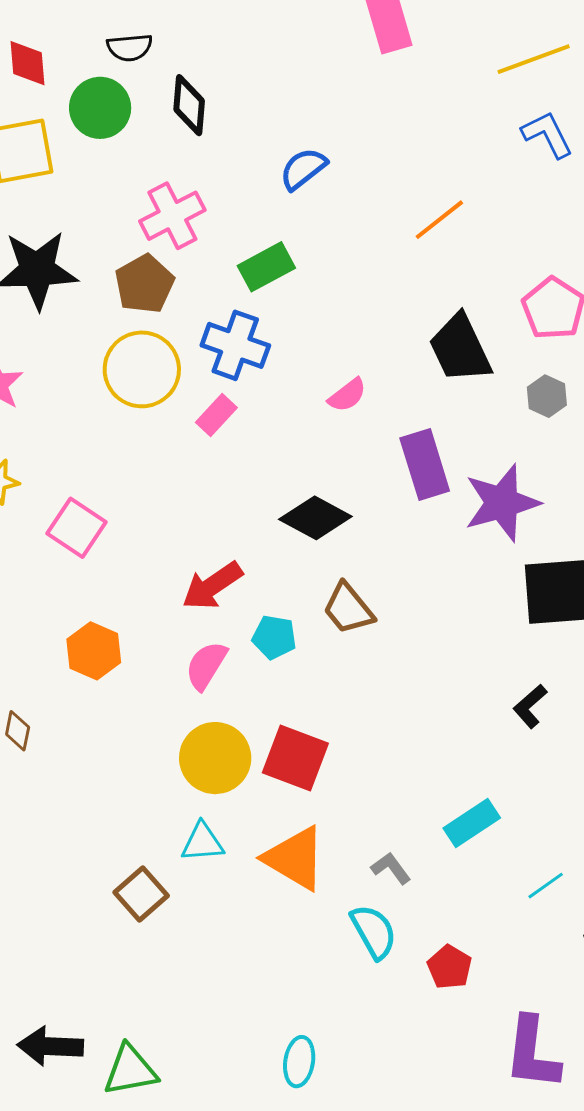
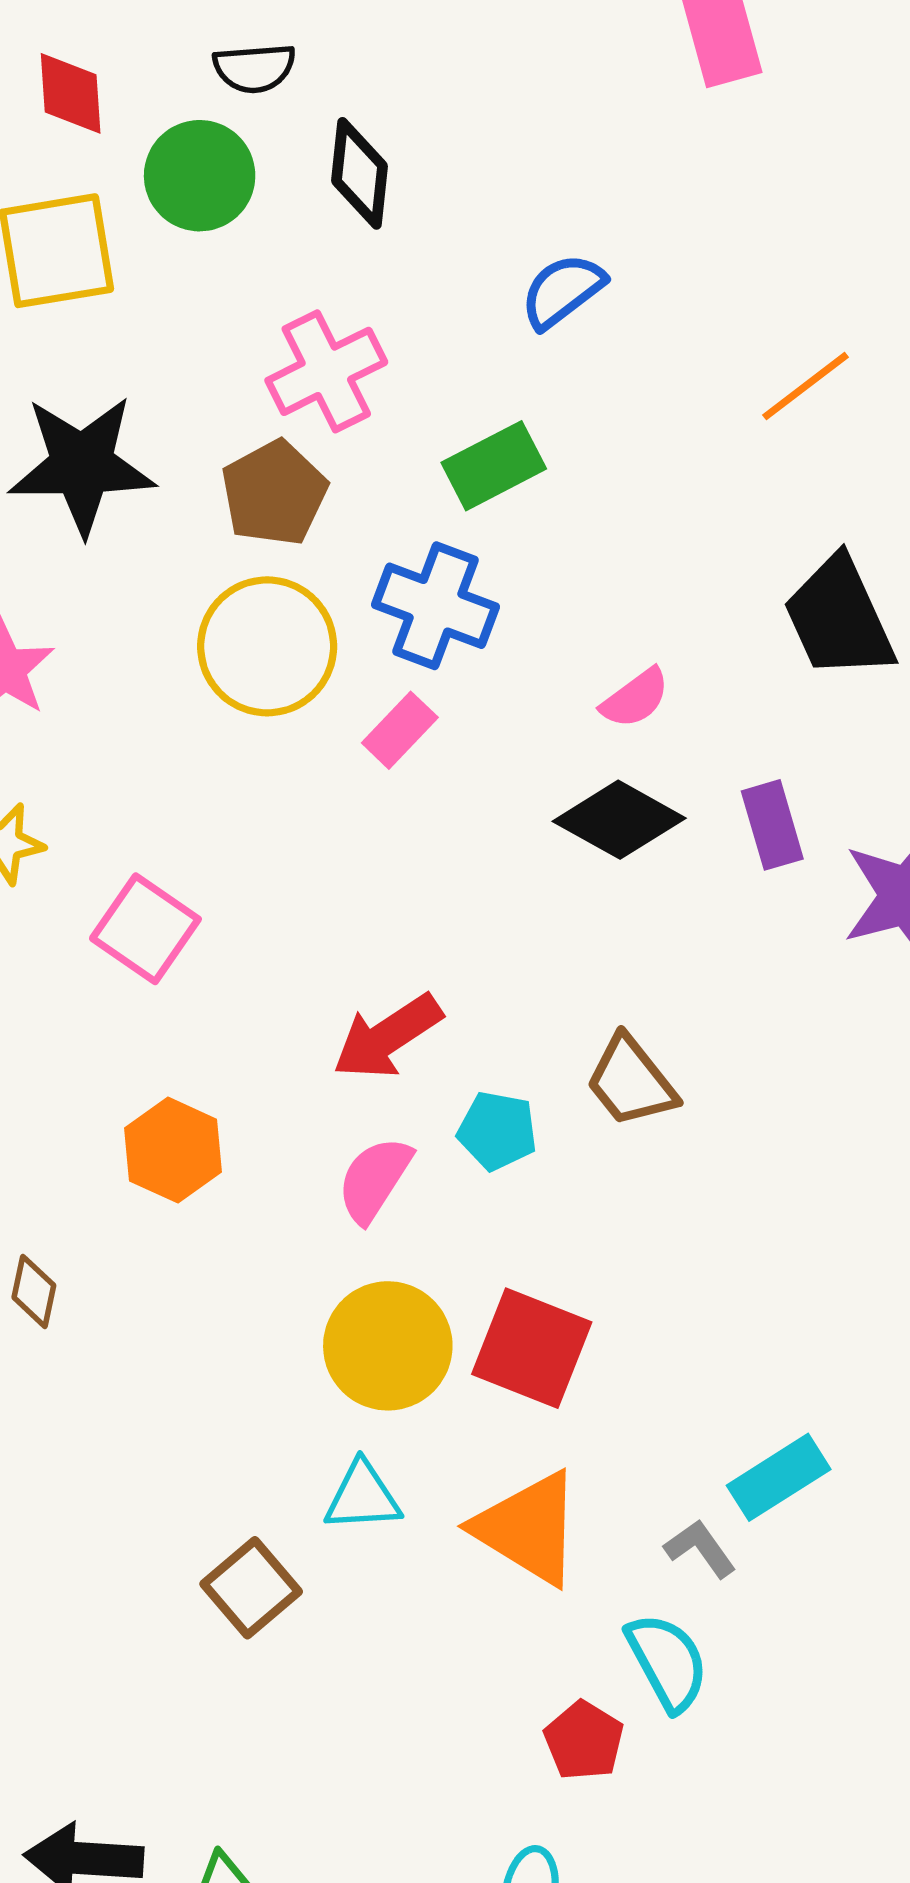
purple rectangle: (425, 464) -> (772, 825), size x0.7
black diamond: (315, 518) -> (619, 820), moved
cyan rectangle: (472, 823) -> (779, 1477), moved
red pentagon: (449, 967) -> (584, 1741), moved

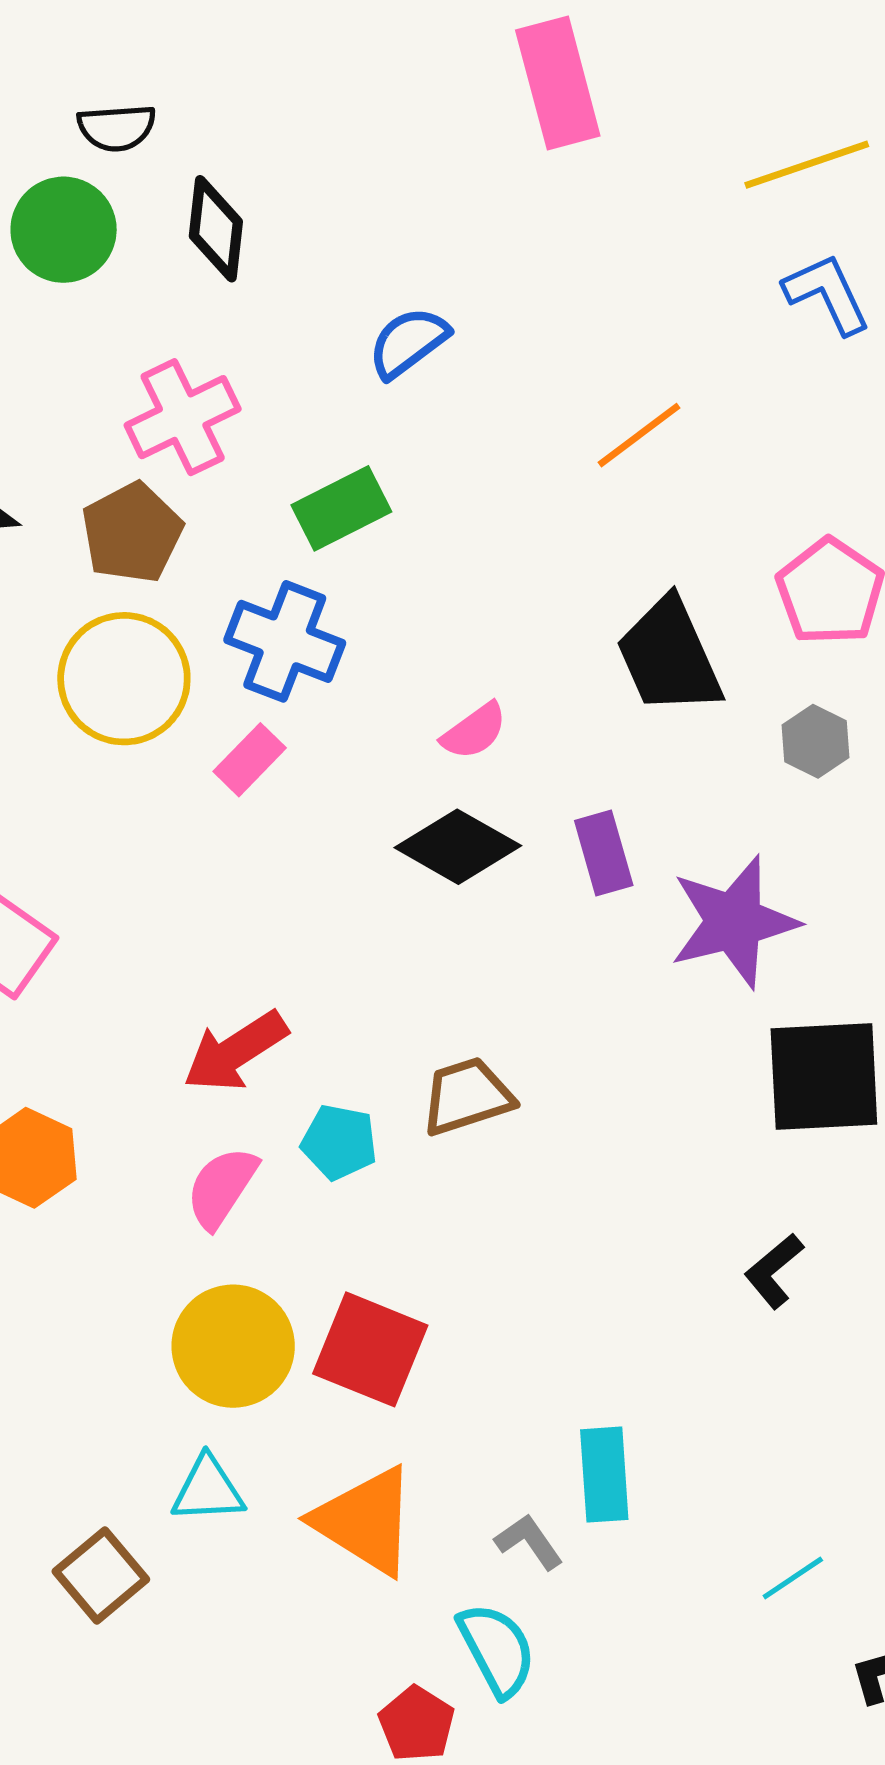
brown trapezoid: (631, 1081) -> (467, 1096), turned 110
cyan rectangle: (779, 1477) -> (604, 1475), turned -62

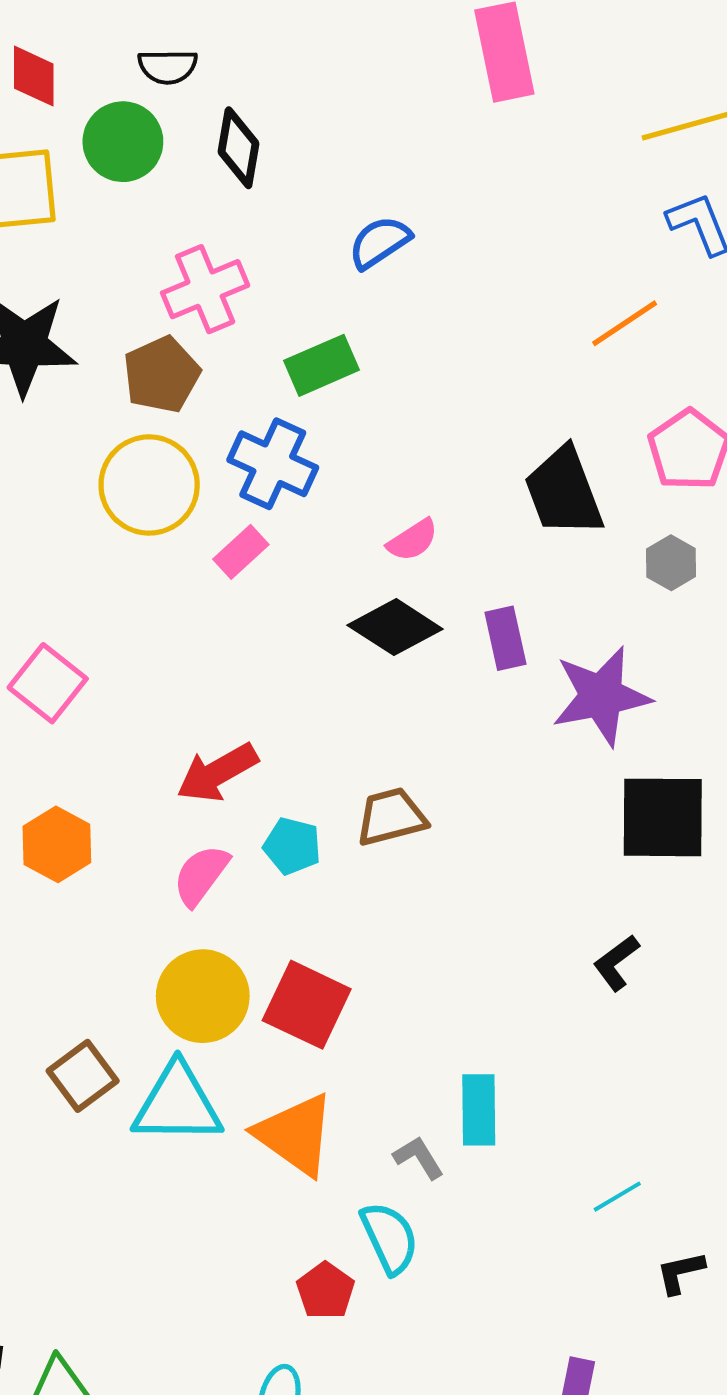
orange line: (639, 435) -> (625, 323), moved
cyan triangle: (208, 1490) -> (177, 1104), size x1.6
brown square: (101, 1575) -> (83, 1076), moved

